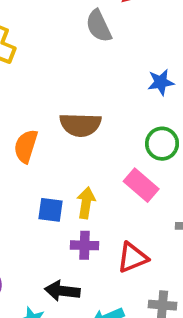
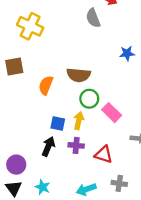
green circle: (162, 144) -> (89, 99), moved
red triangle: (132, 258) -> (104, 154), turned 36
black arrow: (62, 291) -> (48, 146), moved, turned 102

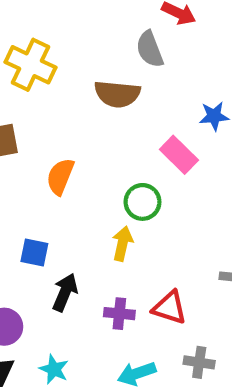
brown semicircle: (79, 75) -> (117, 94), moved
pink rectangle: (112, 113) -> (179, 155), moved
blue square: (58, 123) -> (34, 252), moved
purple cross: (76, 145) -> (119, 314), moved

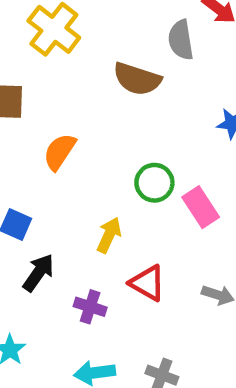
pink rectangle: (179, 155) -> (201, 207), moved
green circle: (142, 202) -> (154, 183), moved
red triangle: (170, 308) -> (147, 283), moved

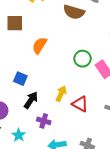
yellow arrow: (109, 235) -> (61, 94), moved
purple cross: (90, 307) -> (44, 121), moved

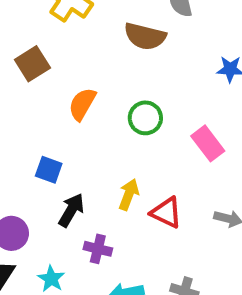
brown square: (15, 23) -> (32, 64), turned -30
green circle: (82, 59) -> (145, 118), moved

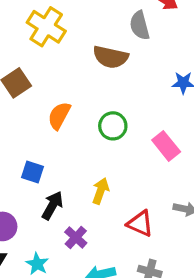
red triangle: (166, 213) -> (140, 224), moved
purple cross: (98, 249) -> (76, 237), turned 30

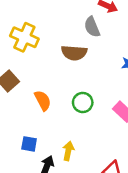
orange semicircle: (59, 116) -> (43, 100), turned 132
yellow arrow: (101, 191) -> (68, 151), moved

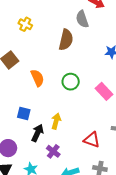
yellow cross: (24, 37) -> (25, 24), size x0.6
brown semicircle: (74, 53) -> (66, 40), turned -85

